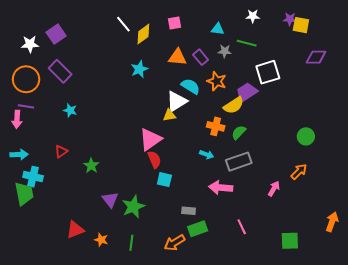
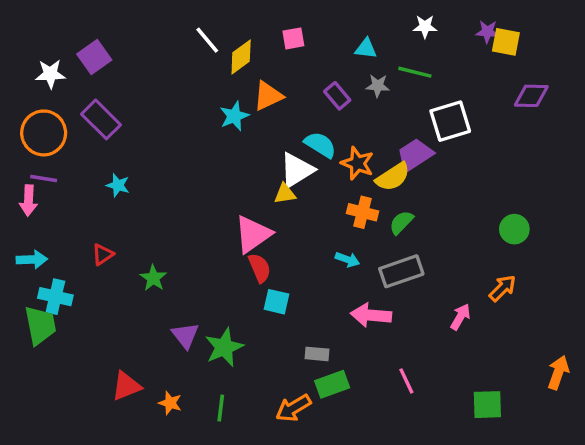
orange triangle: (178, 57) -> (268, 96), moved, turned -30
orange star: (217, 81) -> (357, 163), moved

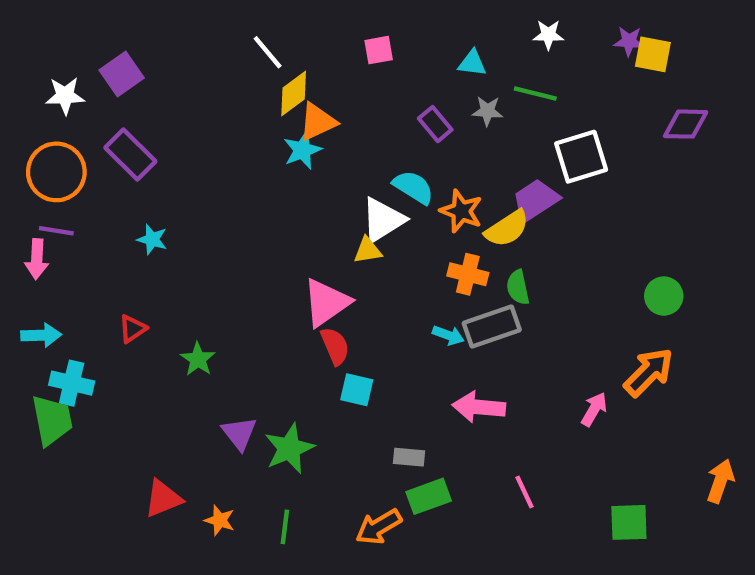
yellow diamond: (241, 57) -> (294, 94), moved
orange triangle: (268, 96) -> (318, 122), moved
green semicircle: (401, 222) -> (518, 287), turned -56
gray rectangle: (401, 271) -> (492, 327), moved
orange arrow: (503, 288) -> (649, 372), size x1.4

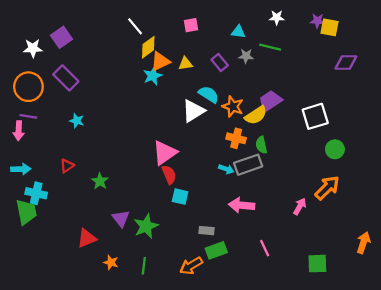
white square: (581, 157) -> (315, 116), moved
yellow triangle: (368, 250) -> (186, 64), moved
red triangle: (163, 499) -> (87, 238), moved

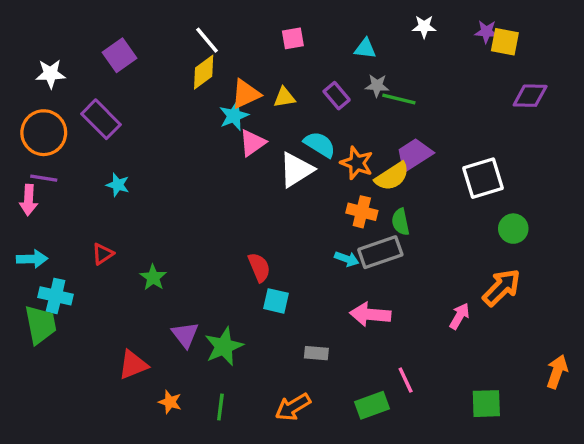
purple square: (61, 37) -> (119, 55), moved
yellow diamond: (148, 47) -> (204, 72), moved
green line: (270, 47) -> (399, 99), moved
pink triangle: (165, 153) -> (252, 143), moved, size x0.7
green rectangle: (216, 250) -> (372, 405), moved

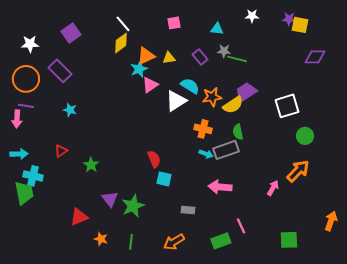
orange star: (357, 163) -> (212, 97), turned -30
orange cross: (362, 212) -> (203, 129), moved

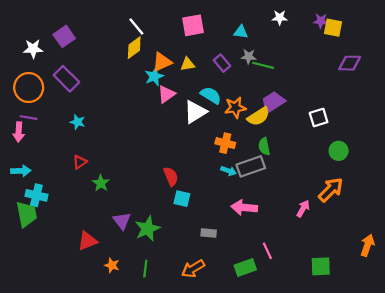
pink square: (174, 23) -> (193, 25), size x1.5
purple square: (71, 33) -> (64, 36), moved
white square: (287, 106) -> (319, 118), size x0.7
red triangle: (61, 151) -> (80, 162), moved

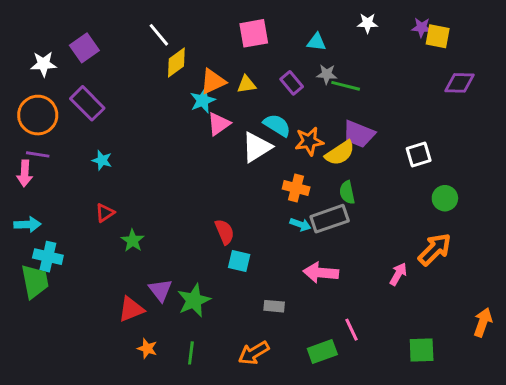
white line: (136, 26) -> (159, 35), moved
purple trapezoid: (273, 102) -> (359, 134), turned -125
red triangle: (88, 241) -> (131, 309), moved

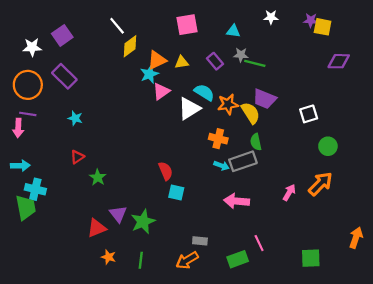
yellow semicircle: (340, 153) -> (250, 113), turned -90
pink arrow: (398, 274) -> (289, 192), moved
gray rectangle: (274, 306) -> (200, 241), moved

